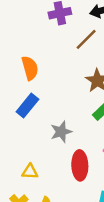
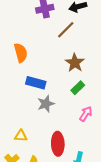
blue rectangle: (27, 106) -> (36, 83), moved, turned 66
red ellipse: (80, 165) -> (58, 144), moved

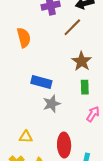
orange semicircle: (21, 53) -> (24, 38), moved
green rectangle: (78, 88) -> (85, 87), turned -48

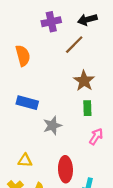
blue rectangle: (41, 82) -> (27, 103), moved

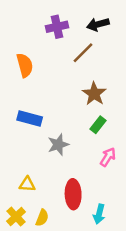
green rectangle: (87, 108) -> (98, 125), turned 40

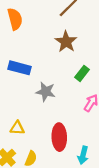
brown star: (94, 94) -> (66, 42), moved
gray star: (58, 145) -> (46, 92), turned 30

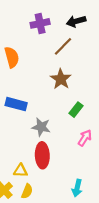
yellow triangle: (17, 128) -> (20, 171), moved
red ellipse: (59, 137) -> (42, 155), moved

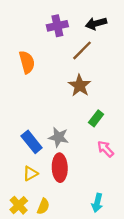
blue rectangle: (16, 104) -> (32, 142), moved, turned 36
pink arrow: (85, 138) -> (105, 149), turned -77
yellow triangle: (20, 171) -> (30, 174), moved, turned -32

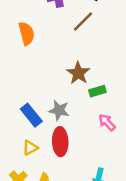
brown star: (80, 86) -> (78, 73), moved
green rectangle: (96, 118) -> (97, 91), turned 35

